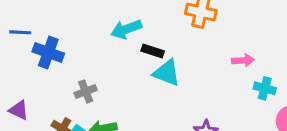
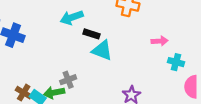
gray cross: (86, 91) -> (68, 80), moved

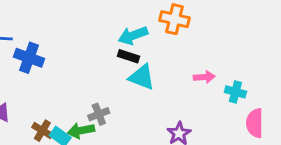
cyan arrow: (72, 18) -> (133, 35), moved
pink arrow: (160, 41) -> (204, 77), moved

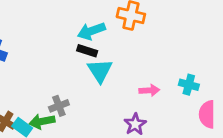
cyan triangle: (142, 77) -> (100, 71), turned 36
pink arrow: (204, 77) -> (149, 90), moved

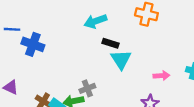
cyan arrow: (91, 31) -> (95, 21), moved

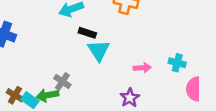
gray cross: (87, 88) -> (62, 81), turned -35

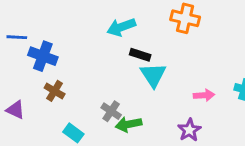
brown cross: (15, 95) -> (55, 91), moved
green arrow: (47, 95) -> (129, 124), moved

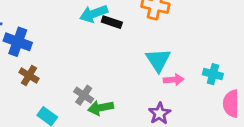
black rectangle: (140, 55) -> (112, 22), moved
cyan triangle: (153, 75) -> (158, 60), moved

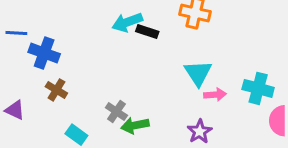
cyan cross: (213, 74) -> (258, 88), size x1.4

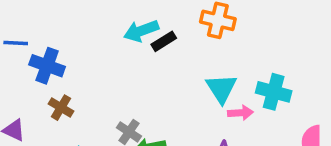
black rectangle: (147, 31) -> (164, 41), turned -50
cyan cross: (258, 88) -> (274, 92), moved

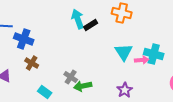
cyan arrow: (141, 31) -> (78, 19), turned 90
pink arrow: (241, 113) -> (142, 60), moved

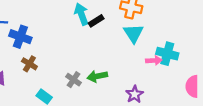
cyan triangle: (124, 52) -> (133, 33), moved
green arrow: (83, 86) -> (97, 76), moved

